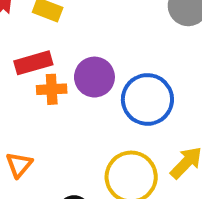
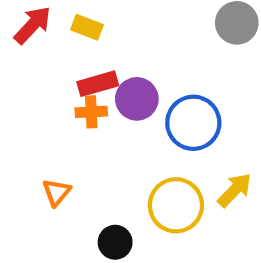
red rectangle: (33, 63) -> (98, 84), moved

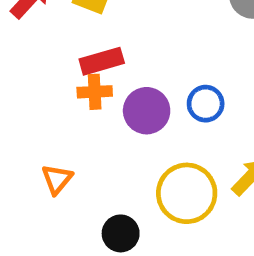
purple circle: (137, 99) -> (147, 111), moved
blue circle: (193, 123) -> (206, 104), size x0.6

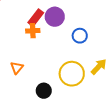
red rectangle: (102, 61) -> (36, 18), turned -36
purple circle: (147, 111) -> (55, 17), moved

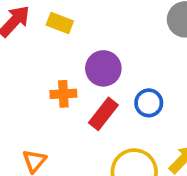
red rectangle: (36, 18) -> (103, 114), moved

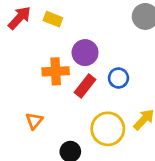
orange cross: (63, 94) -> (56, 71), size x1.4

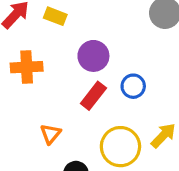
orange cross: (56, 71) -> (27, 67), moved
orange triangle: (34, 121) -> (50, 134), moved

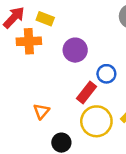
orange cross: (27, 67) -> (29, 41), moved
red rectangle: (93, 96) -> (86, 93), moved

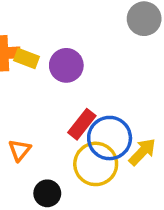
yellow rectangle: (45, 19) -> (27, 58), moved
blue circle: (106, 74) -> (110, 138), moved, size x1.6

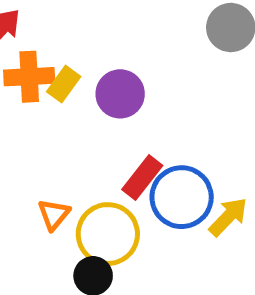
yellow rectangle: (27, 58) -> (64, 84), turned -75
yellow circle: (96, 164) -> (108, 234), moved

